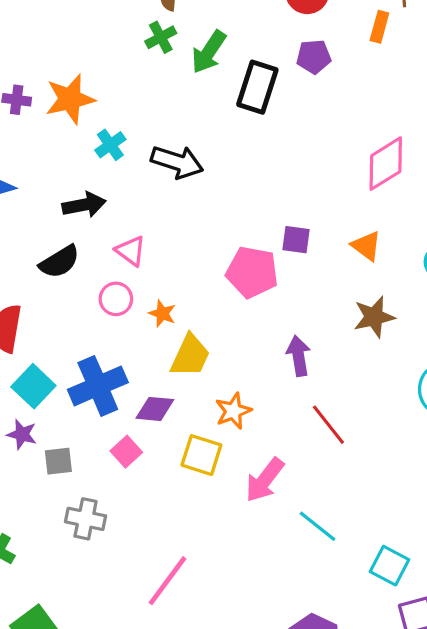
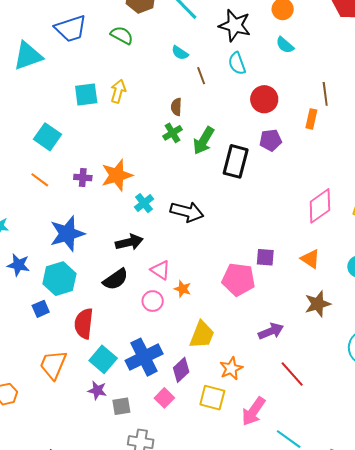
orange star: (162, 314) -> (183, 289), moved
purple arrow: (299, 356) -> (271, 331), turned 80
purple diamond: (155, 409) -> (181, 370), turned -45

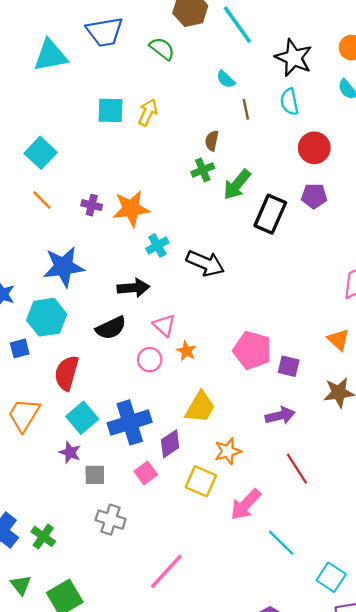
cyan square: (48, 137) -> (41, 153), moved
purple square: (265, 257) -> (289, 366), moved

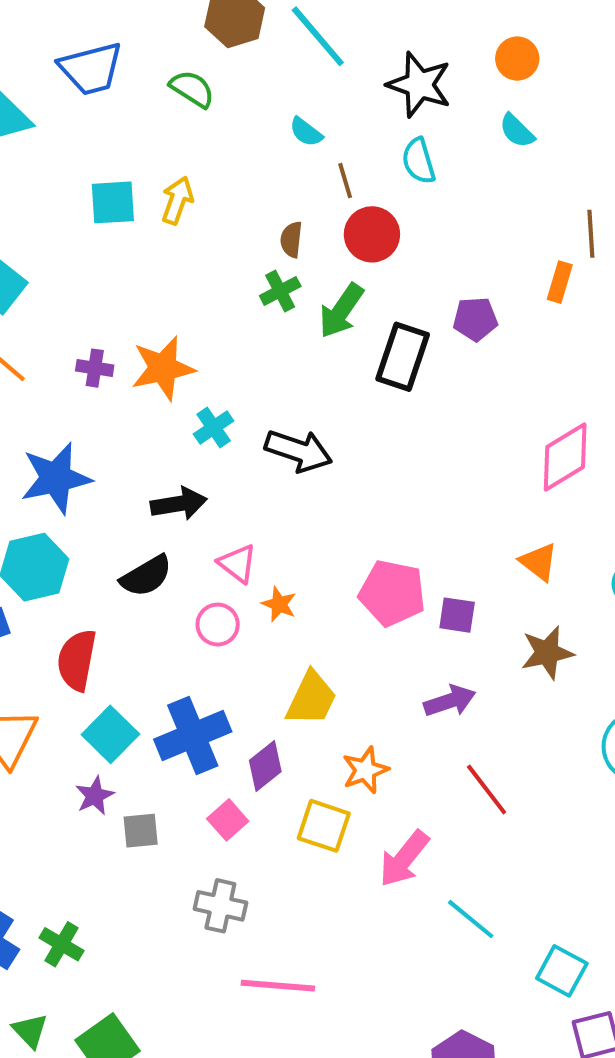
red circle: (314, 148) -> (372, 234), moved
purple star: (70, 452) -> (95, 796), turned 30
gray cross: (111, 520) -> (220, 906), moved
pink line: (166, 571) -> (278, 986), turned 57

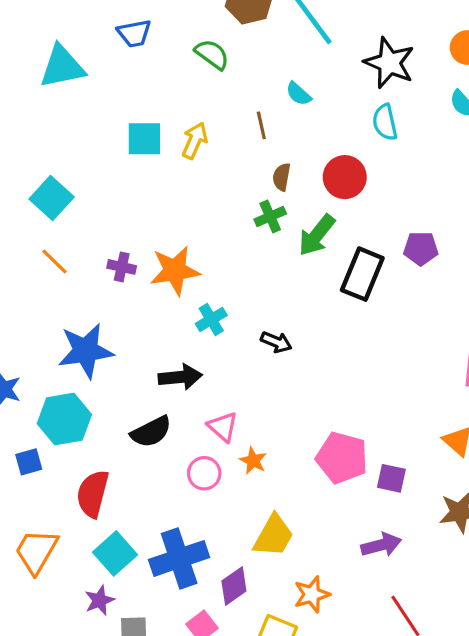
blue trapezoid: (91, 69) -> (134, 33), size x0.7
brown line: (345, 181) -> (261, 125), moved
black arrow: (298, 451) -> (276, 342), size x0.6

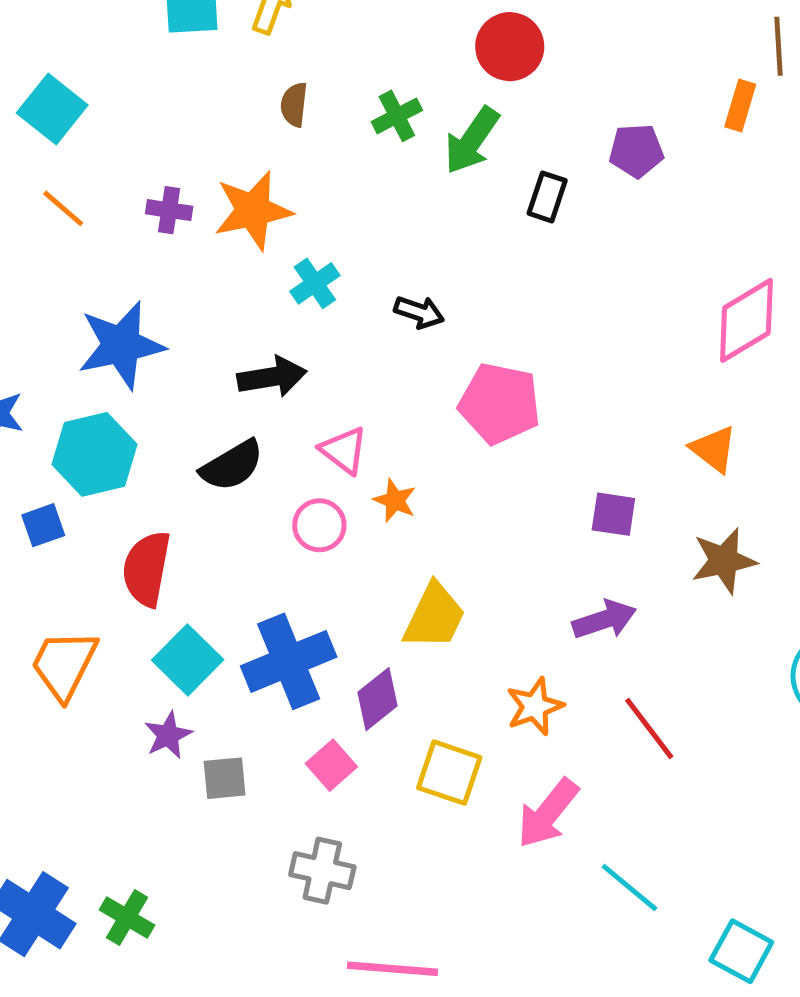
brown semicircle: (282, 177) -> (294, 105), moved
black rectangle: (362, 274) -> (547, 197), size x0.6
pink pentagon: (342, 458) -> (500, 403), moved
orange star: (312, 594) -> (535, 706), moved

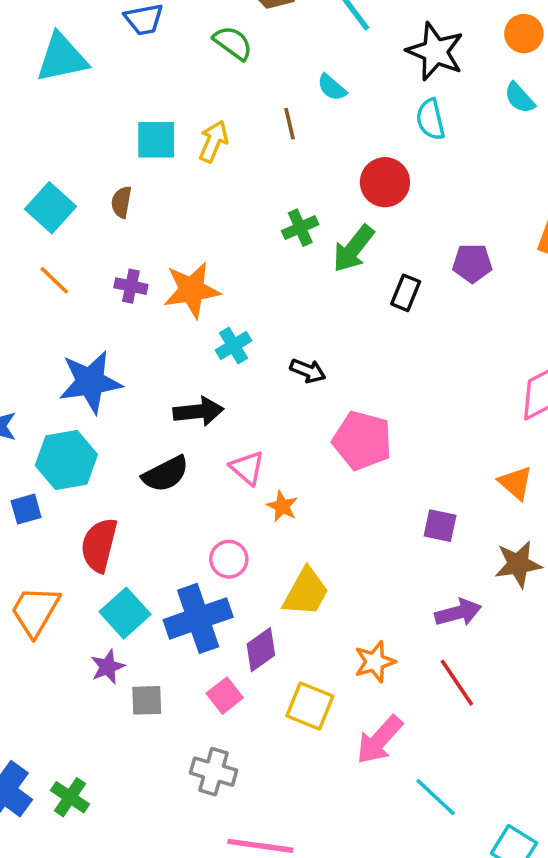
brown semicircle: (294, 105) -> (121, 202), moved
pink circle: (319, 525) -> (229, 559), moved
purple arrow: (604, 620) -> (458, 613), moved

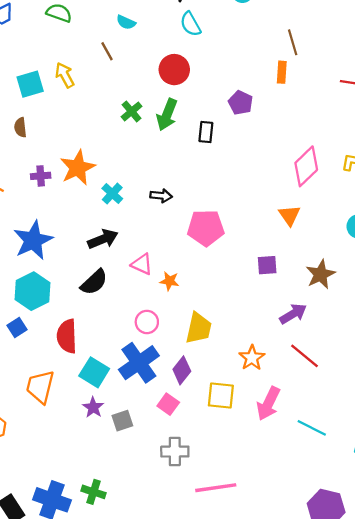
yellow arrow: (214, 141) -> (65, 75), turned -35
purple pentagon: (472, 263) -> (241, 103), turned -30
orange triangle: (516, 483) -> (289, 215), moved, turned 30

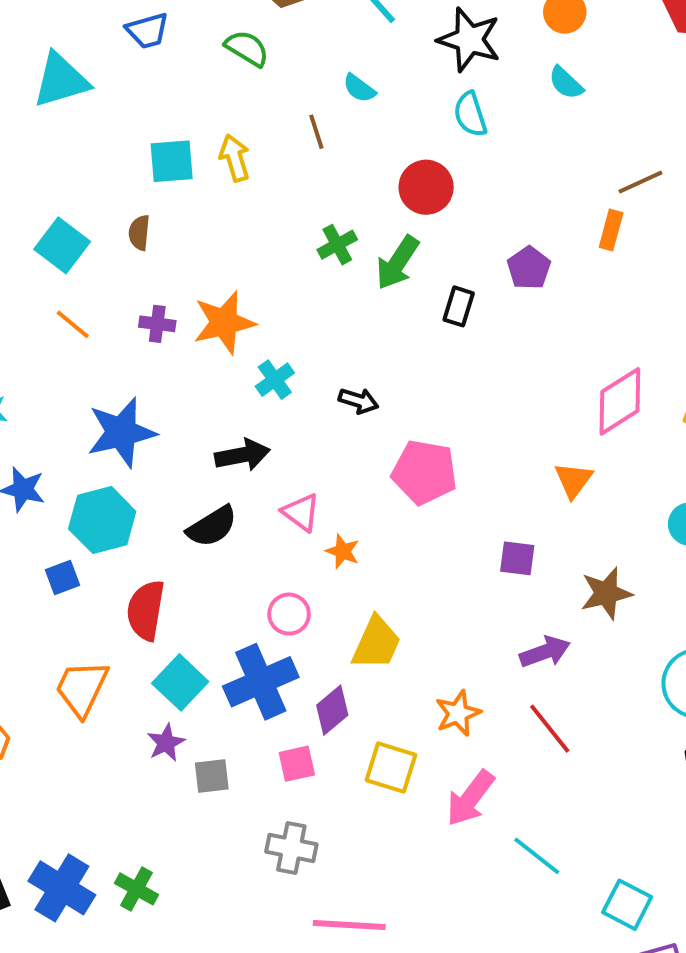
brown line: (293, 42) -> (640, 182), turned 70
pink square: (168, 404) -> (297, 764), turned 30

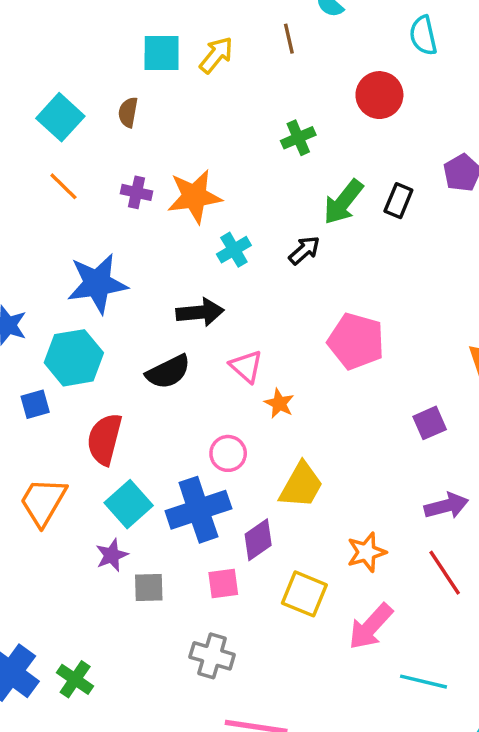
yellow arrow: (235, 158) -> (216, 55), turned 51
green arrow: (397, 263) -> (343, 202), moved
black arrow: (359, 401) -> (304, 250), moved, turned -64
purple square: (517, 558) -> (430, 423), turned -36
cyan line: (537, 856) -> (424, 682), turned -30

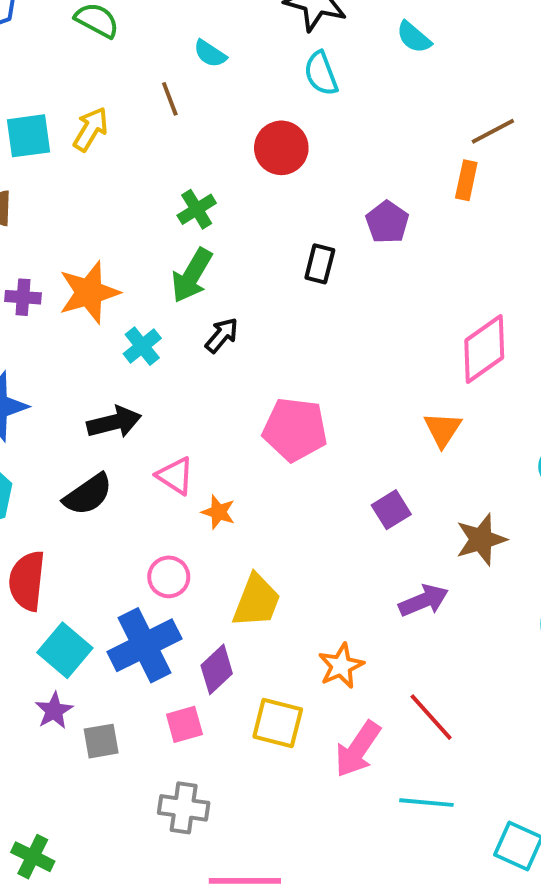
green arrow: (343, 202) -> (192, 275), moved
red line: (445, 573) -> (431, 717), moved

